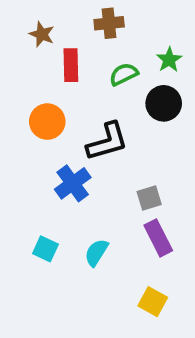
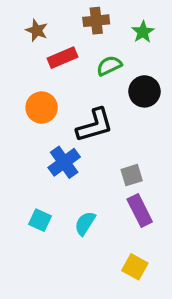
green star: (169, 60) -> (143, 32), moved
red rectangle: (71, 65) -> (62, 58), turned 68

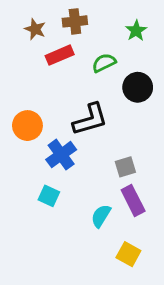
brown cross: (96, 21) -> (75, 21), moved
orange circle: (42, 108) -> (27, 126), moved
cyan square: (40, 220) -> (49, 196), moved
cyan semicircle: (85, 223) -> (101, 216), moved

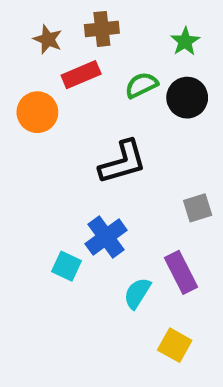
black circle: (138, 87) -> (187, 98), moved
orange circle: (27, 126) -> (37, 112), moved
blue cross: (61, 155) -> (106, 237), moved
gray square: (125, 167) -> (198, 208), moved

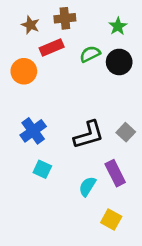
black L-shape: (123, 162) -> (89, 135), moved
gray square: (198, 208) -> (126, 132), turned -30
blue cross: (106, 237) -> (33, 131), moved

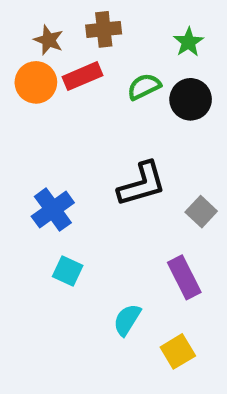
orange circle: (24, 71) -> (36, 82), moved
black L-shape: (89, 135) -> (142, 184), moved
cyan semicircle: (87, 186) -> (127, 320), moved
yellow square: (111, 220) -> (178, 351), turned 30

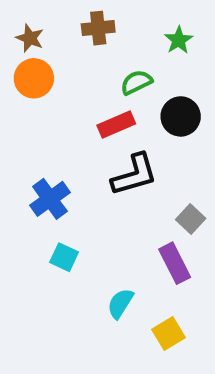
brown star: (49, 40) -> (30, 38), moved
red rectangle: (83, 76) -> (116, 125), moved
black circle: (191, 99) -> (181, 116), moved
gray square: (201, 212) -> (191, 219), moved

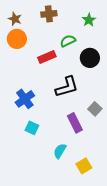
red rectangle: (116, 125) -> (47, 57), moved
purple rectangle: (175, 263) -> (75, 123), moved

